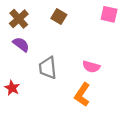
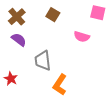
pink semicircle: (91, 67) -> (82, 37), moved
orange L-shape: (82, 95) -> (60, 85), moved

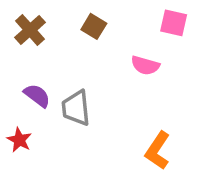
purple semicircle: (19, 40) -> (37, 96), moved
orange L-shape: (60, 85) -> (158, 151), moved

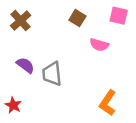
brown square: (94, 26) -> (77, 18), moved
red star: (19, 140) -> (13, 105), moved

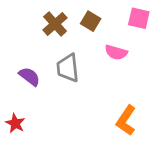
brown cross: (21, 21) -> (55, 24), moved
gray trapezoid: (52, 74) -> (68, 68), moved

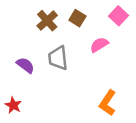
pink square: (139, 18) -> (119, 16), turned 30
pink semicircle: (116, 52) -> (99, 45), turned 132

